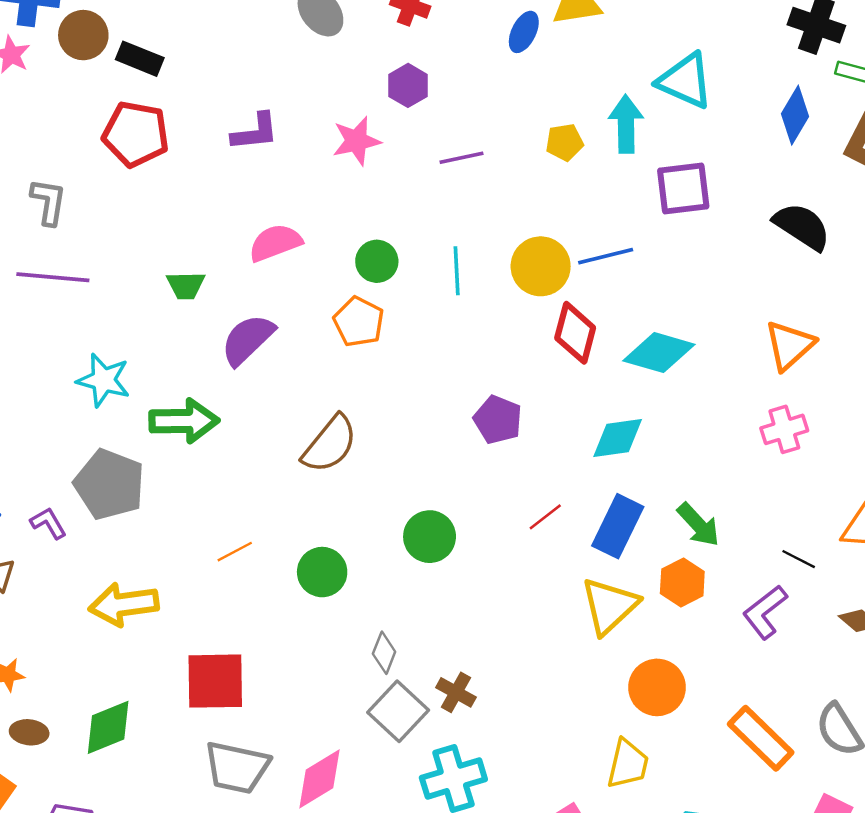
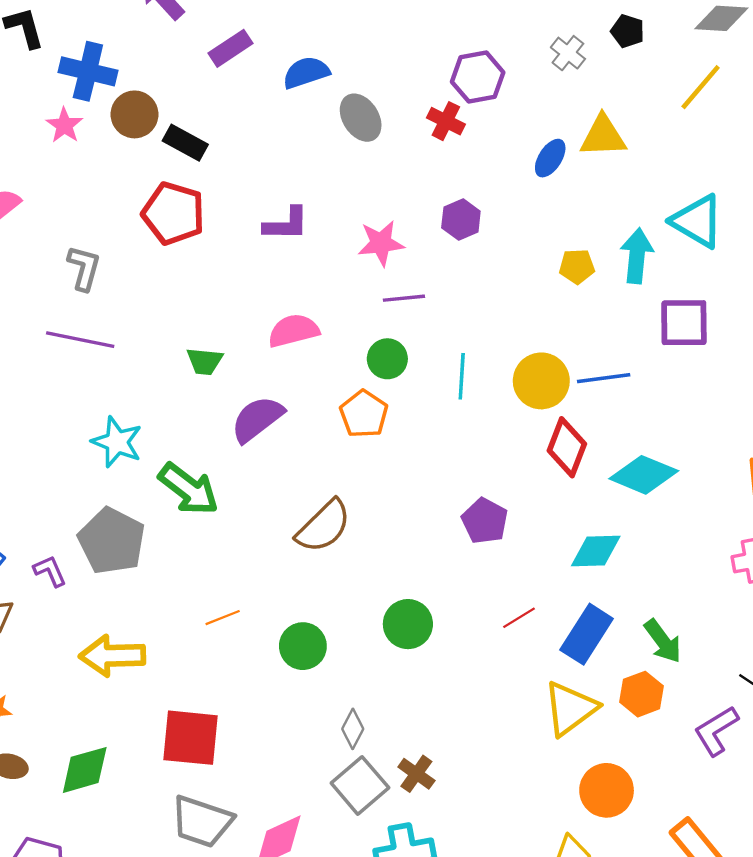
purple hexagon: (408, 85) -> (461, 219), moved
purple line: (462, 158) -> (404, 298), moved
green arrow: (184, 421) -> (189, 489), turned 32

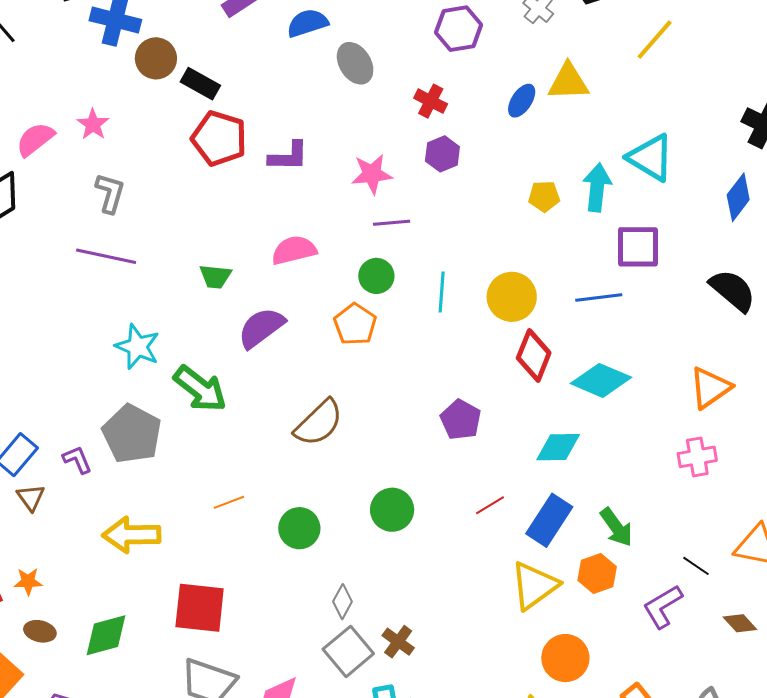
red cross: (446, 121) -> (431, 101), moved
pink star: (64, 125) -> (93, 124), moved
red pentagon: (173, 213) -> (219, 138), moved
blue line: (604, 378) -> (599, 297), moved

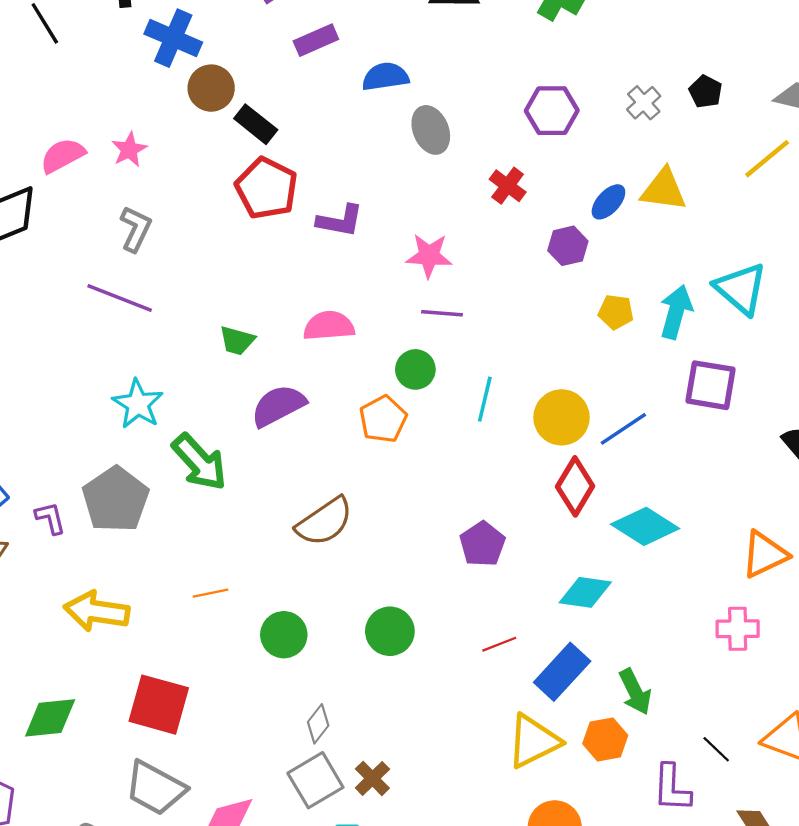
purple hexagon: (442, 154) -> (568, 246), moved
blue line: (599, 297) -> (623, 429), moved, turned -36
purple L-shape: (663, 606) -> (672, 788), turned -66

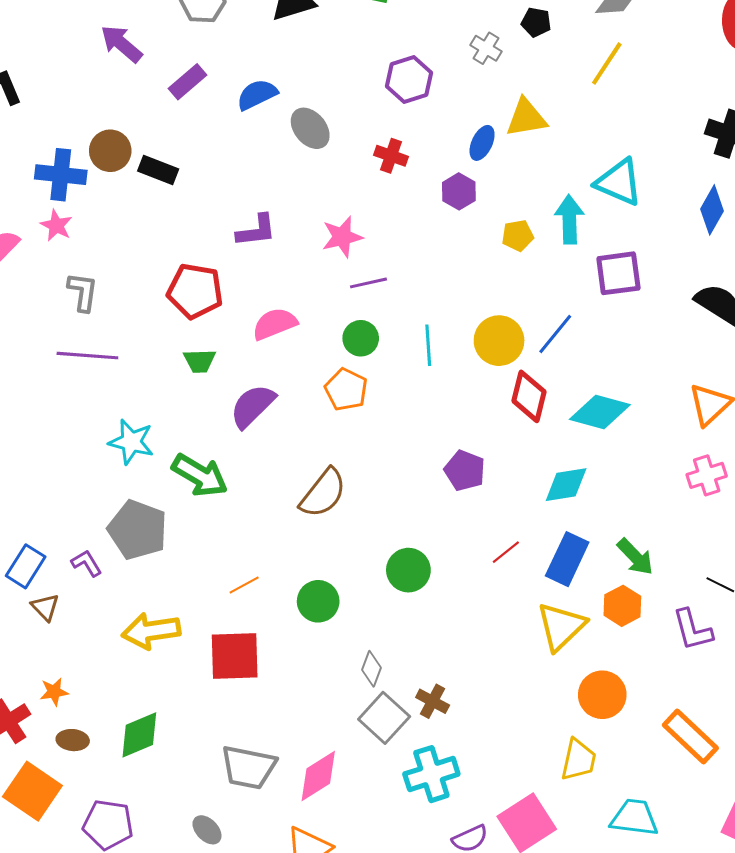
blue cross: (173, 38) -> (61, 175), moved
red pentagon: (267, 188) -> (195, 291), moved
red square: (159, 705) -> (235, 656), moved

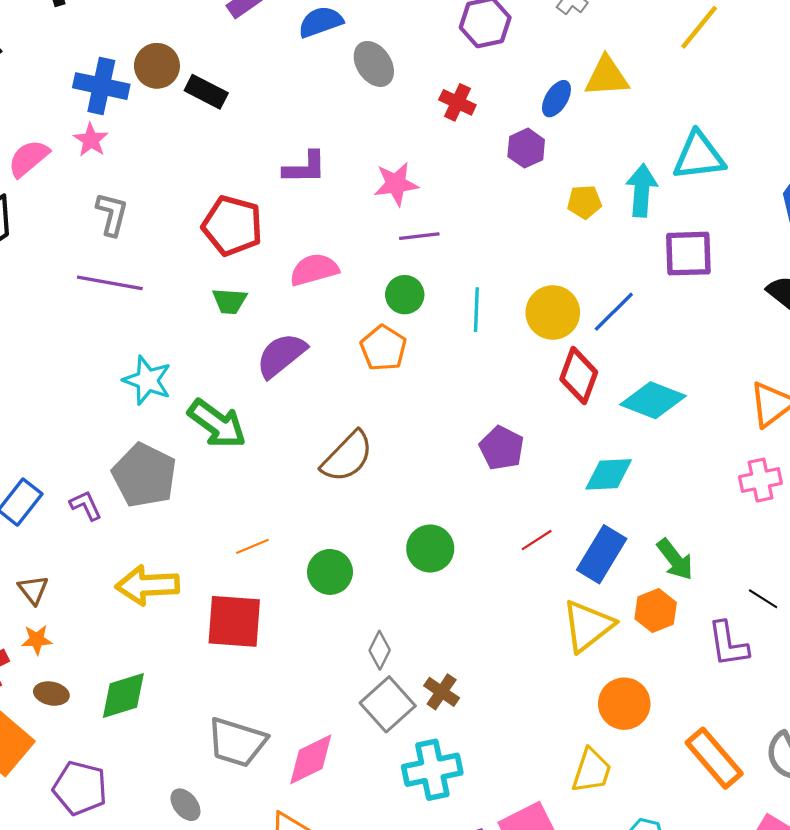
cyan triangle: (619, 182) -> (699, 156), turned -36
brown triangle: (45, 607) -> (33, 590), moved

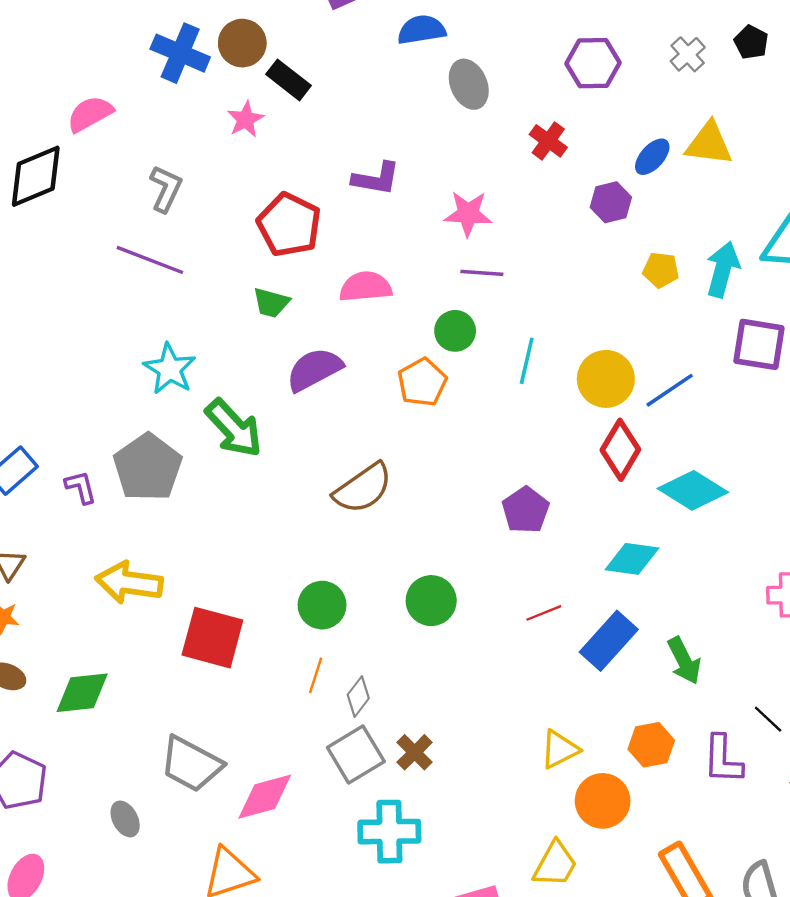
pink star: (91, 140) -> (246, 119), moved
orange line: (252, 546) -> (316, 675), moved, turned -60
orange hexagon: (656, 611) -> (651, 745), moved
yellow triangle: (588, 626) -> (560, 749), moved, size x0.7

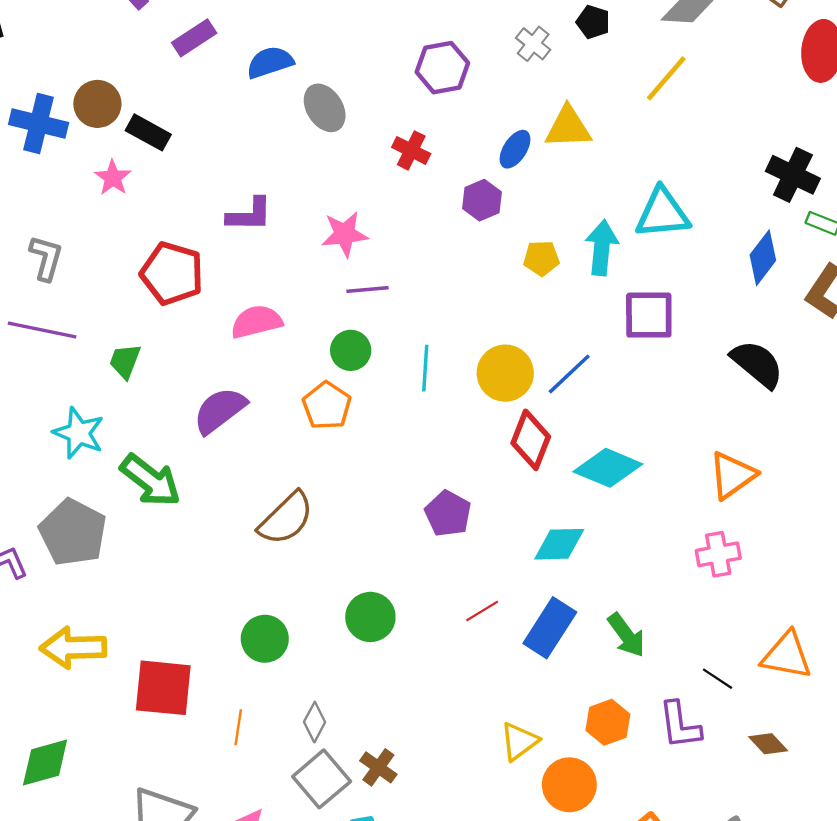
green trapezoid: (271, 303) -> (125, 361), moved, turned 105
orange line: (316, 675) -> (238, 727), moved

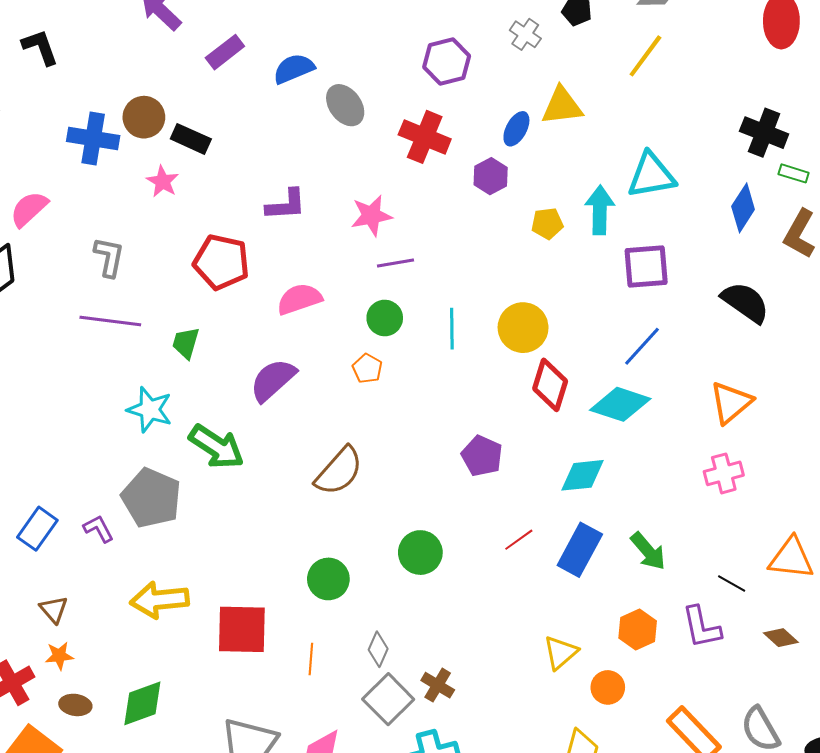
red cross: (411, 150) -> (425, 137), size x1.5
blue line: (569, 374) -> (642, 346), moved
orange pentagon: (327, 406) -> (367, 369), size x0.7
orange circle: (569, 785) -> (608, 687), size x0.7

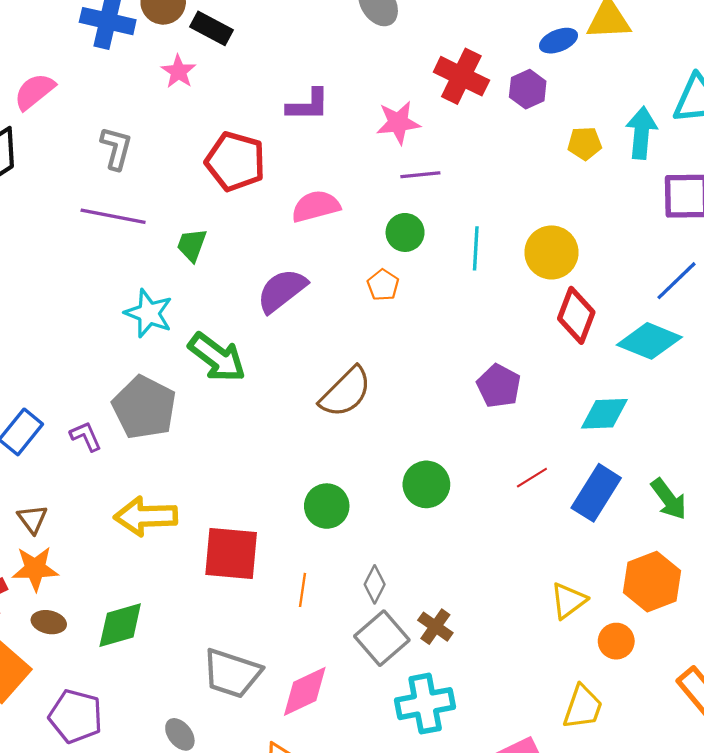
blue ellipse: (516, 129) -> (558, 41), turned 36
red cross: (425, 137) -> (461, 76), moved
orange hexagon: (638, 630) -> (652, 582), size x1.4
orange star: (59, 656) -> (35, 569), size x1.5

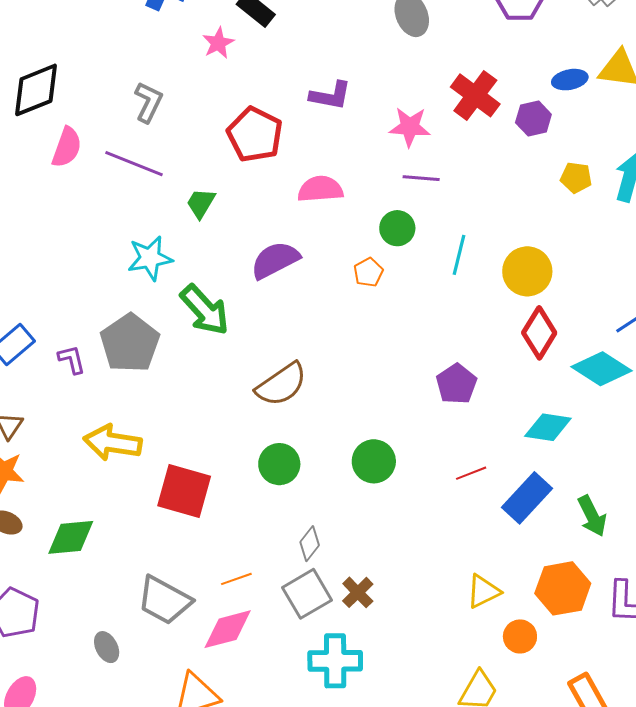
pink semicircle: (34, 91) -> (67, 147), moved, turned 138
cyan star: (149, 313) -> (150, 258), turned 30
brown semicircle: (346, 392) -> (281, 384), moved
orange line: (303, 590) -> (236, 579), moved, turned 52

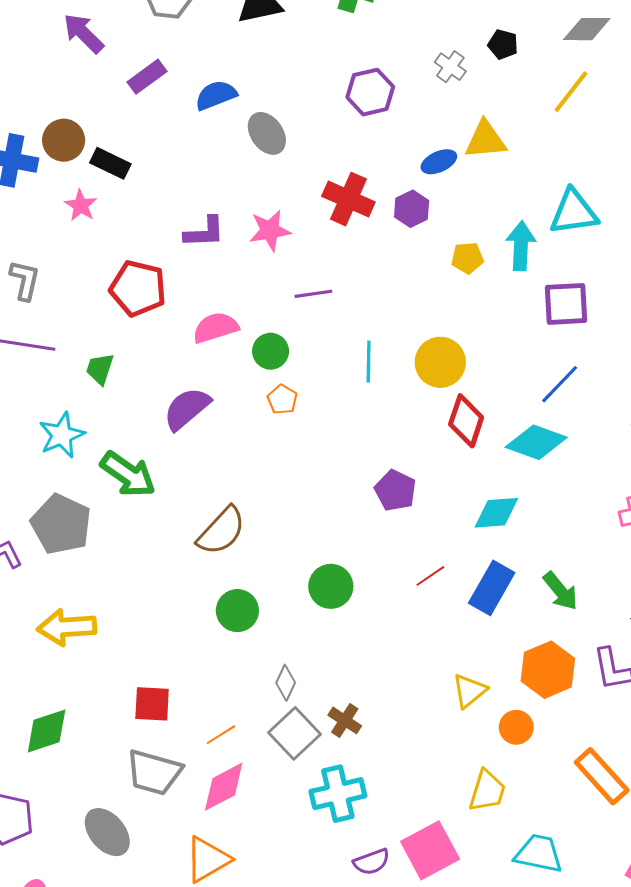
pink star: (410, 127) -> (270, 230), moved
green circle: (397, 228) -> (271, 351), moved
red square: (184, 491) -> (152, 704), moved, size x0.7
gray ellipse: (107, 647) -> (107, 832), size x1.6

